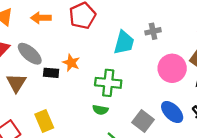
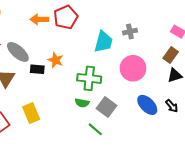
orange arrow: (41, 18) -> (39, 19), moved
pink circle: (172, 68) -> (133, 68), moved
gray square: (143, 121) -> (107, 107), moved

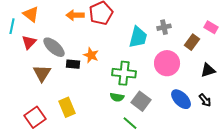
brown rectangle: (171, 55) -> (192, 42), moved

